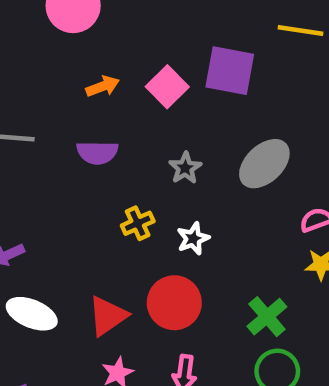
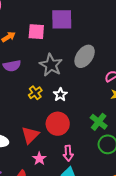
pink square: (167, 87) -> (36, 32), turned -30
gray star: (185, 168) -> (51, 65), size x1.6

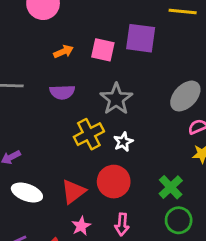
gray ellipse: (85, 56) -> (185, 96), moved
yellow cross: (35, 93) -> (89, 134), size x1.5

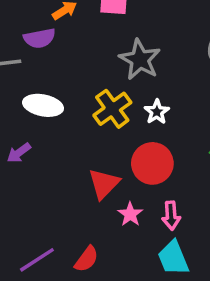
purple semicircle: (62, 92) -> (39, 38), moved
white ellipse: (27, 193) -> (43, 105), moved
pink star: (81, 226) -> (130, 214), moved

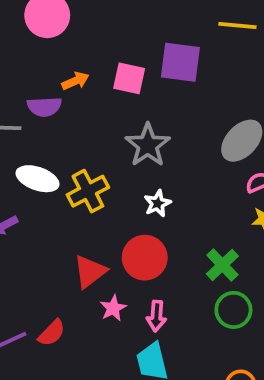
yellow cross: (112, 109) -> (88, 191), moved
red semicircle: (87, 259) -> (52, 333), moved

